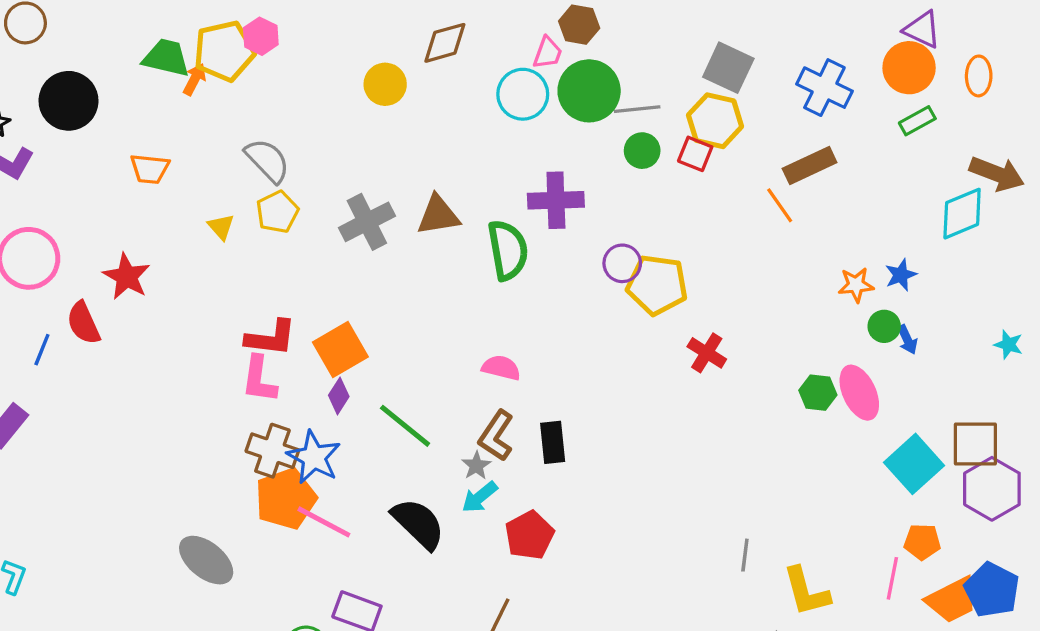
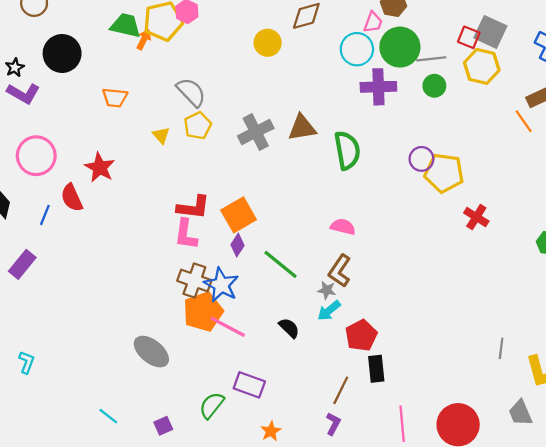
red square: (695, 154) -> (469, 37), moved
purple cross: (556, 200) -> (378, 87), moved
black rectangle: (553, 442) -> (376, 369), moved
gray star: (476, 466) -> (327, 290), turned -30
black semicircle: (418, 524) -> (289, 328), size x0.6

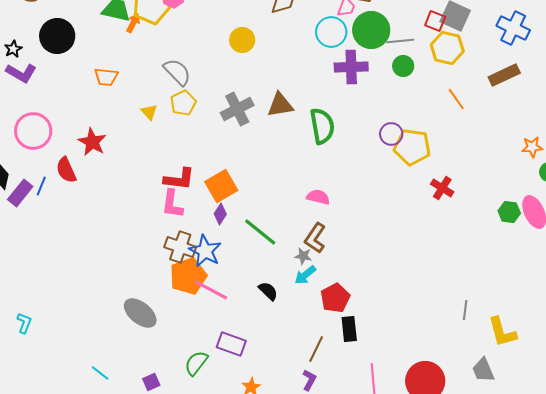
yellow circle: (268, 43) -> (242, 40), moved
orange line: (524, 121) -> (456, 99), moved
purple rectangle: (22, 264) -> (20, 193), moved

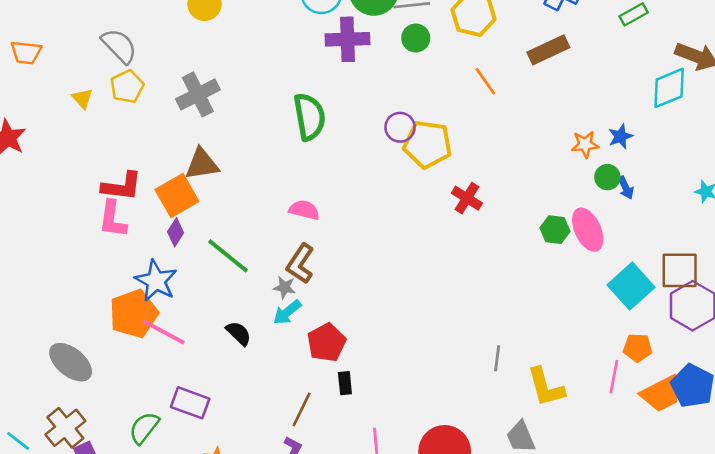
brown triangle: (280, 105) -> (202, 164), moved
brown cross: (180, 247) -> (65, 428), moved, turned 32
black rectangle: (349, 329) -> (345, 383), size x0.7

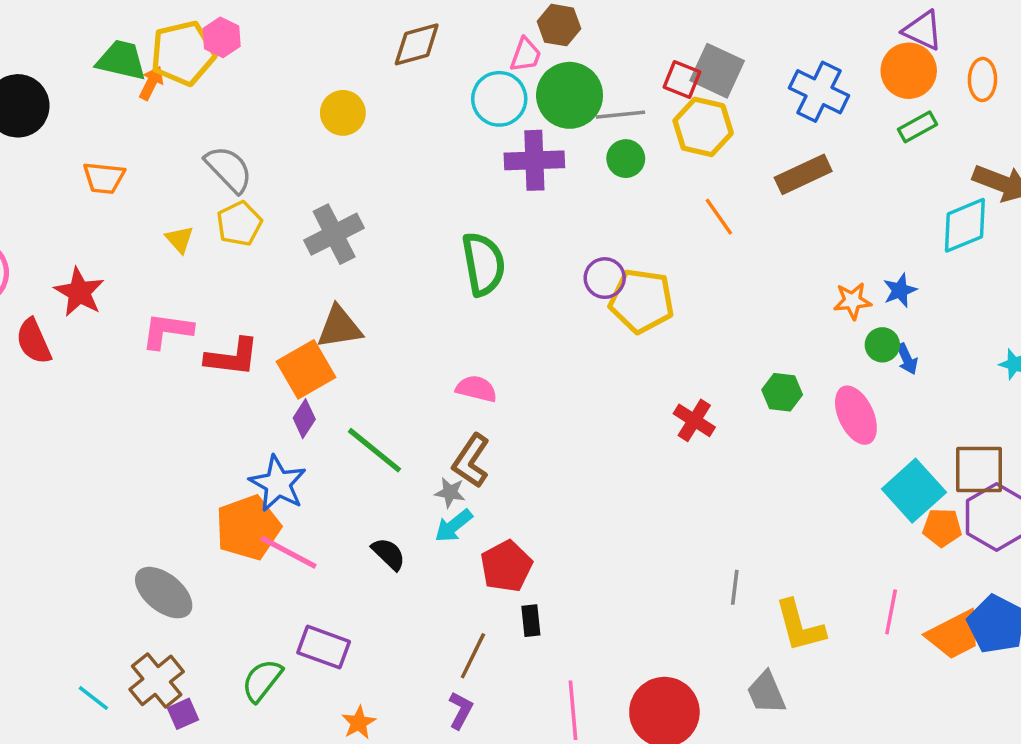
red cross: (467, 198) -> (694, 420), moved
pink L-shape: (113, 219) -> (167, 331), moved, turned 90
green hexagon: (555, 230) -> (782, 392), moved
orange pentagon: (638, 348) -> (942, 528), moved

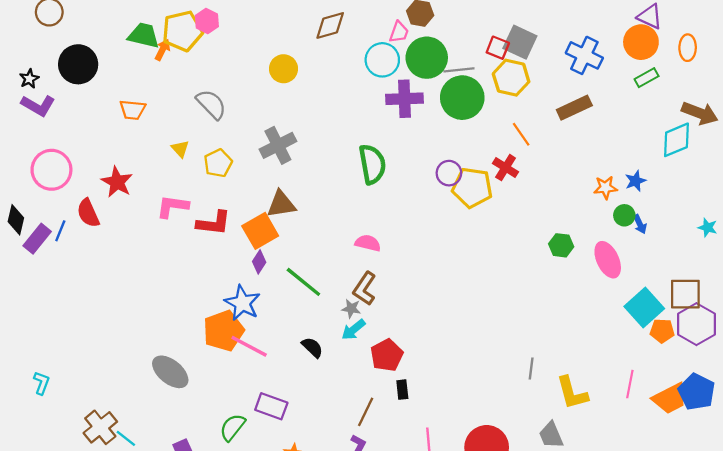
green circle: (626, 159) -> (462, 98), size x1.8
yellow pentagon: (239, 224) -> (218, 163), moved
red cross: (694, 420) -> (506, 168), moved
brown cross: (157, 680) -> (100, 427), moved

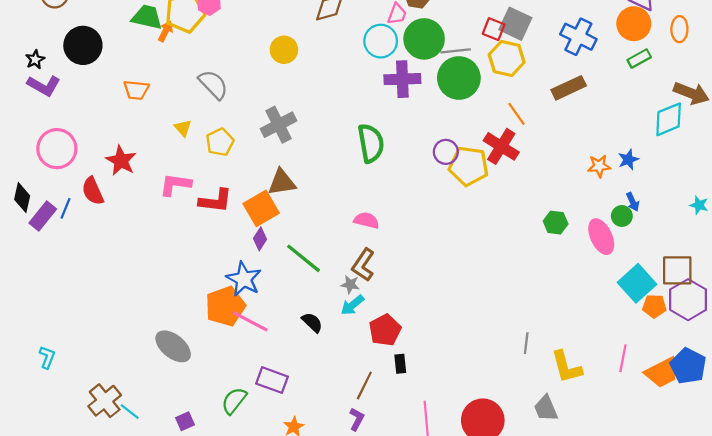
red cross: (506, 168) -> (501, 146), size x1.4
green circle: (624, 215) -> (622, 216), moved

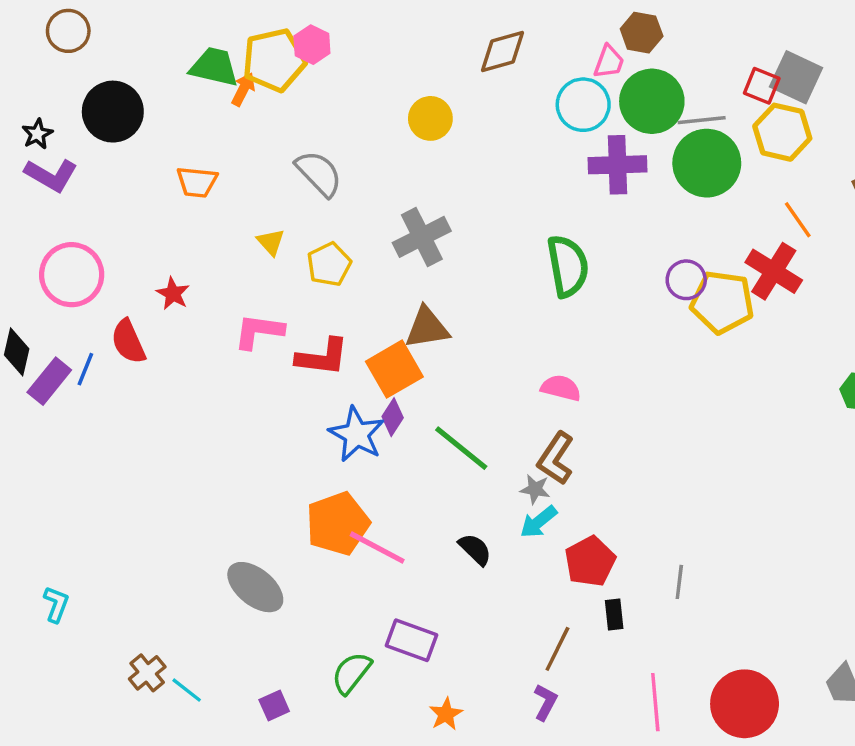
red star: (121, 161) -> (173, 294), size x0.7
blue star: (244, 279) -> (357, 434), moved
gray line: (526, 343) -> (679, 582), moved
brown cross: (105, 401) -> (147, 673), size x0.7

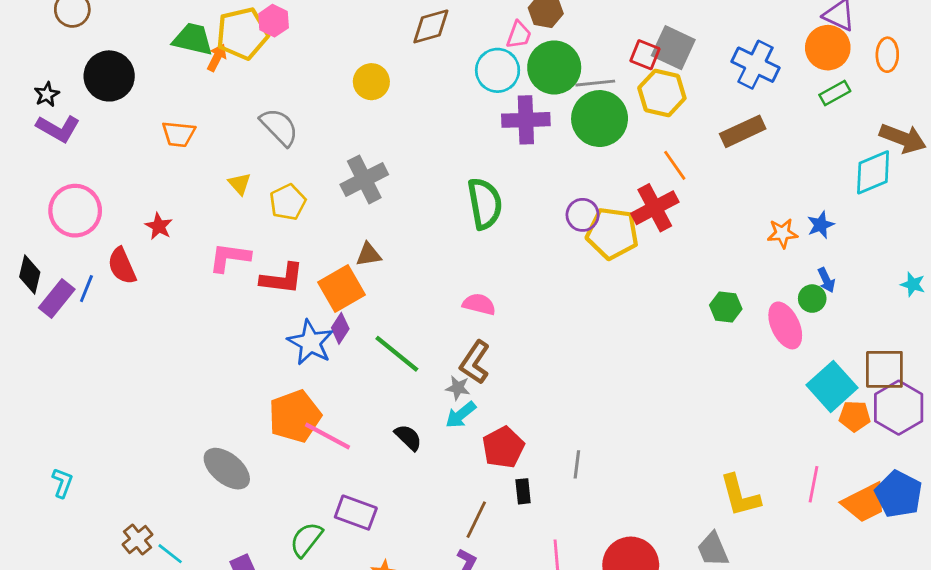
red cross: (774, 271) -> (655, 208), turned 30
brown triangle: (427, 328) -> (369, 255), size x0.7

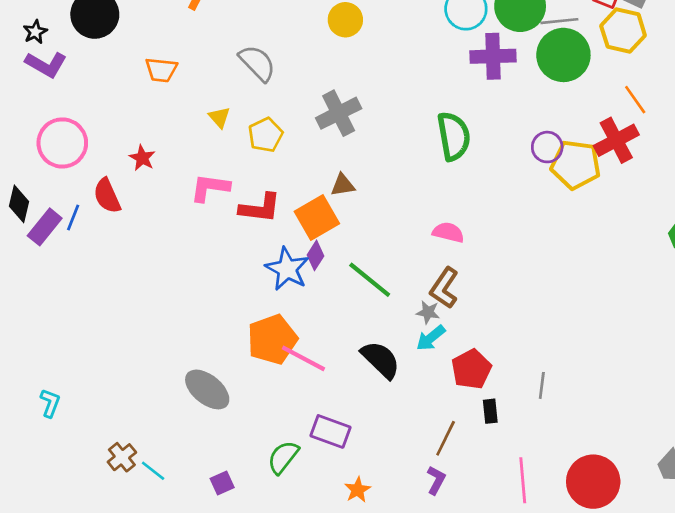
black semicircle: (408, 437) -> (381, 360), size x1.5

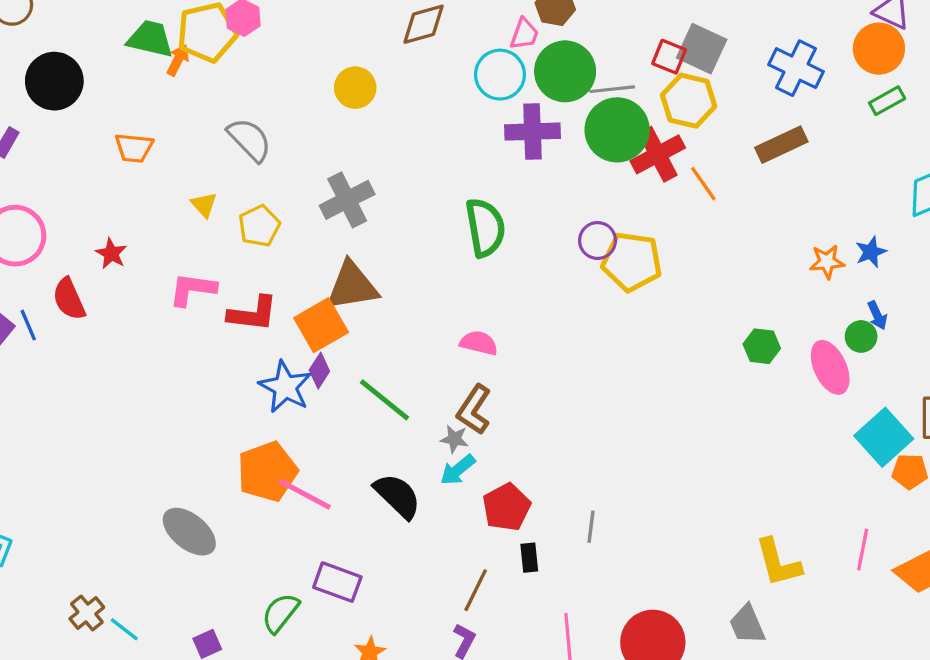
red cross: (616, 140) -> (658, 154), moved
brown triangle: (343, 185) -> (352, 286), size x1.8
blue line: (73, 217) -> (28, 325), turned -45

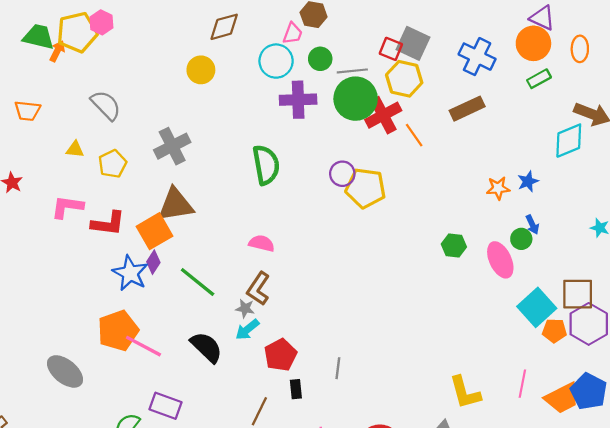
green circle: (565, 71) -> (320, 59), size x0.6
yellow circle: (355, 88) -> (201, 70), moved
yellow triangle: (204, 205) -> (75, 149), turned -42

